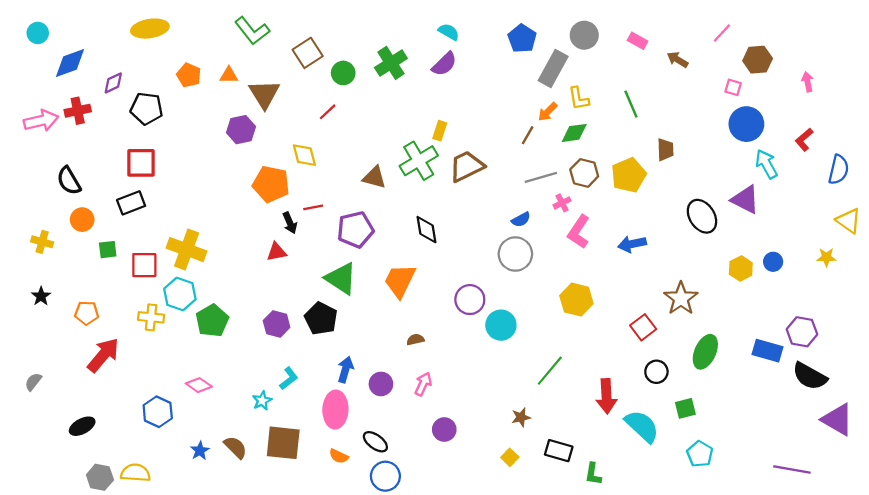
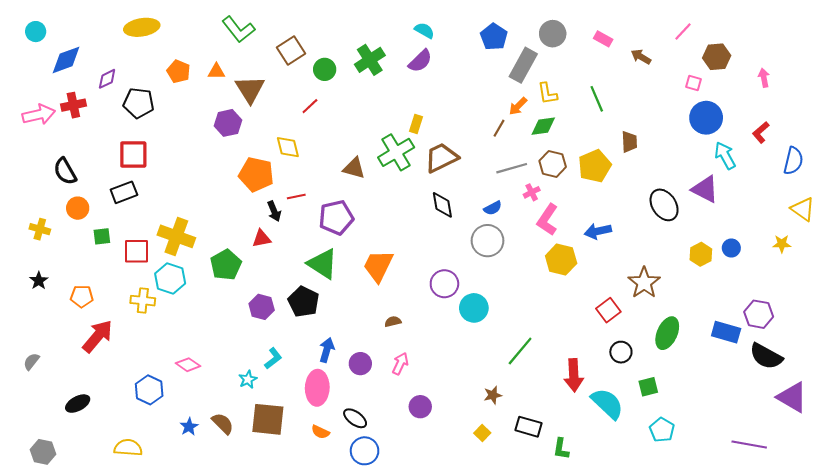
black diamond: (427, 230) -> (442, 205), moved
yellow hexagon: (576, 300) -> (561, 260), moved
green pentagon: (212, 321) -> (226, 265), moved
gray hexagon: (100, 477) -> (43, 452), moved

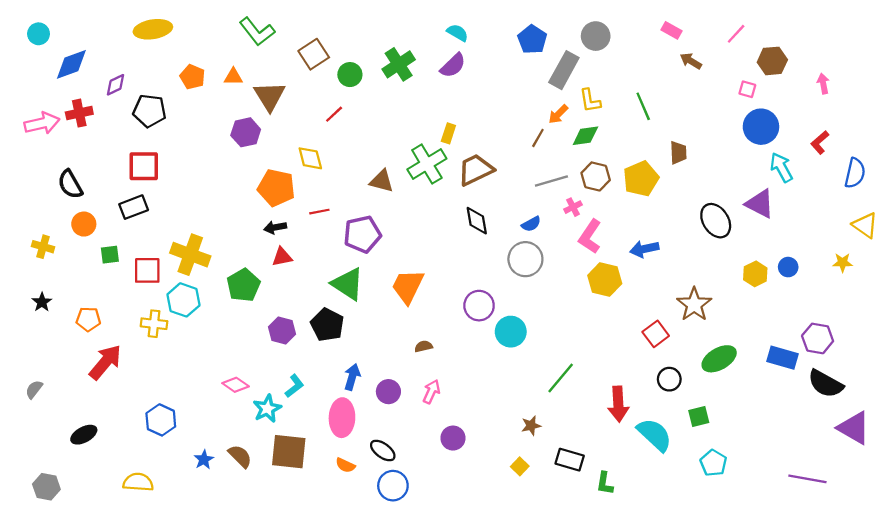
pink rectangle: (603, 39) -> (672, 30), moved
black arrow: (274, 211) -> (275, 227), moved, turned 102
green ellipse: (667, 333) -> (719, 359), turned 36
pink diamond: (188, 365) -> (236, 385), moved
cyan star: (248, 379) -> (267, 409), size x1.4

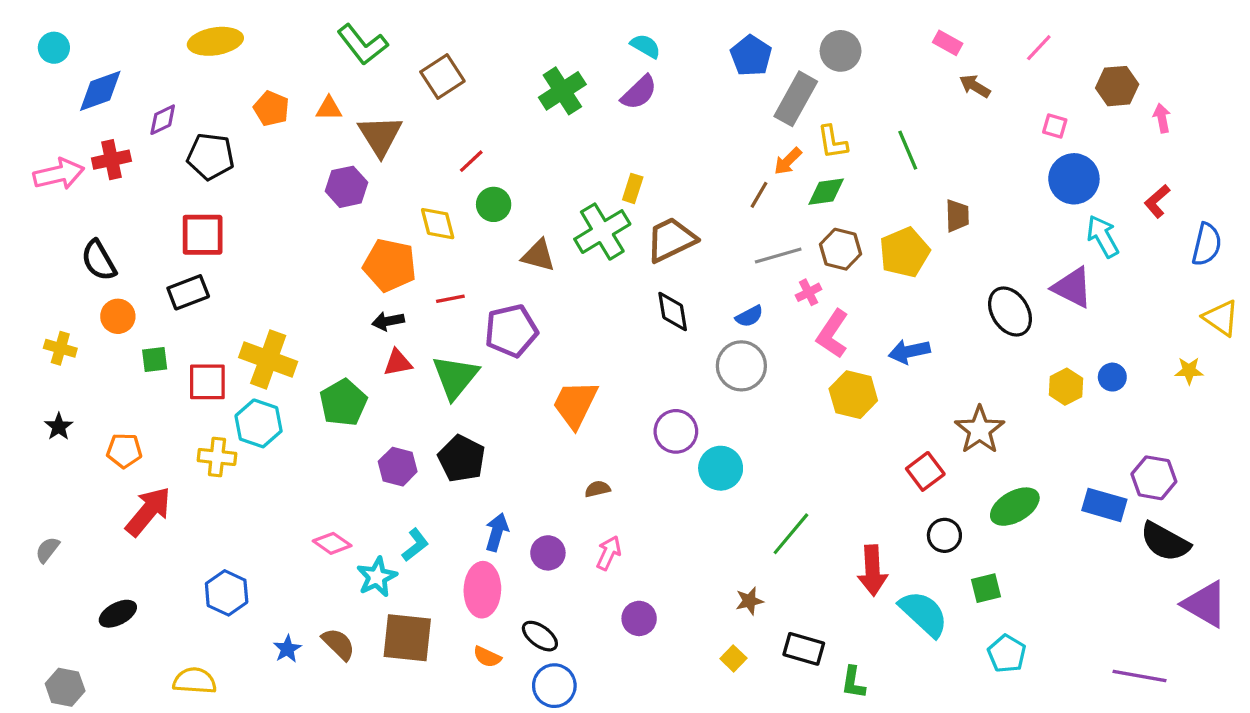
brown hexagon: (772, 61) -> (1117, 86), moved
green circle: (350, 75) -> (494, 204), moved
green triangle: (348, 284) -> (455, 377), moved, turned 36

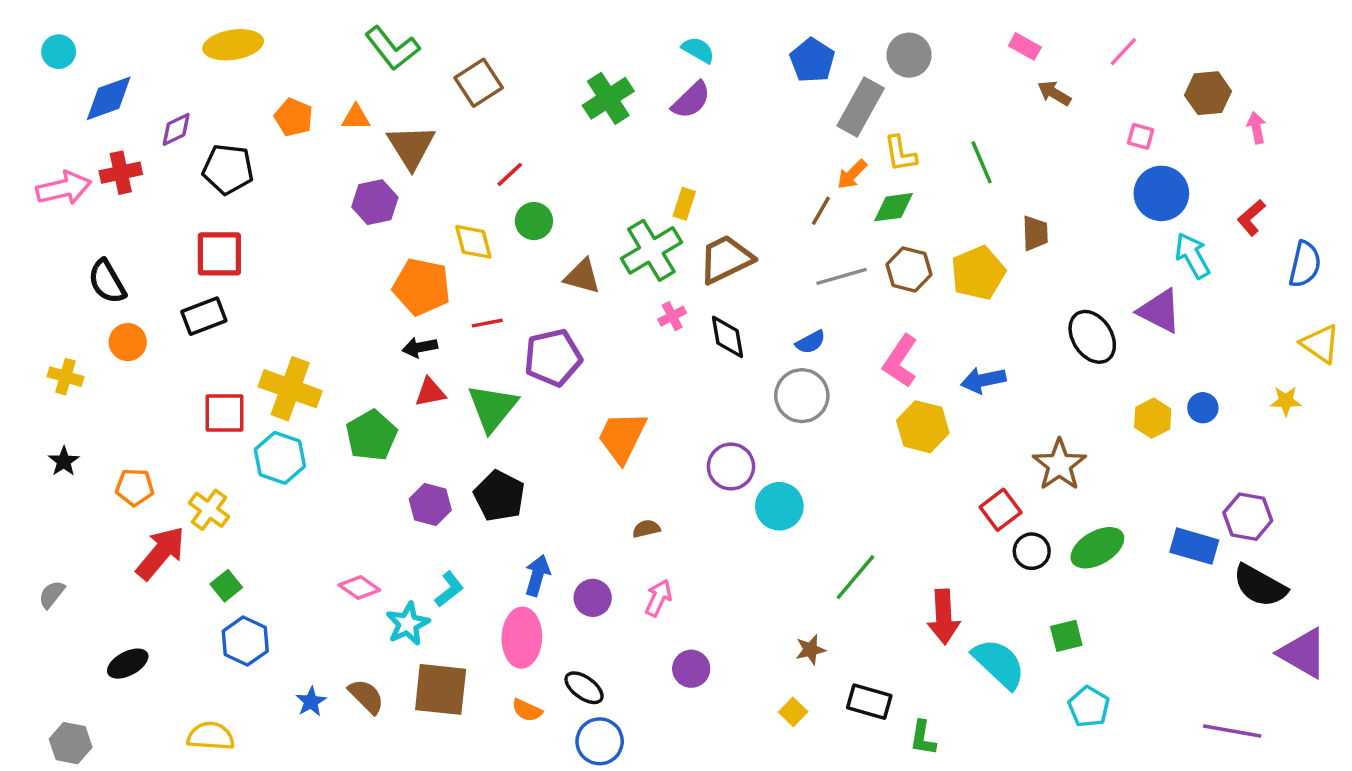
pink cross: (809, 292) -> (672, 316), moved
green square: (155, 359) -> (226, 586), moved, turned -32
yellow cross: (217, 457) -> (209, 510), moved, turned 30
black circle: (944, 535) -> (1032, 551), moved

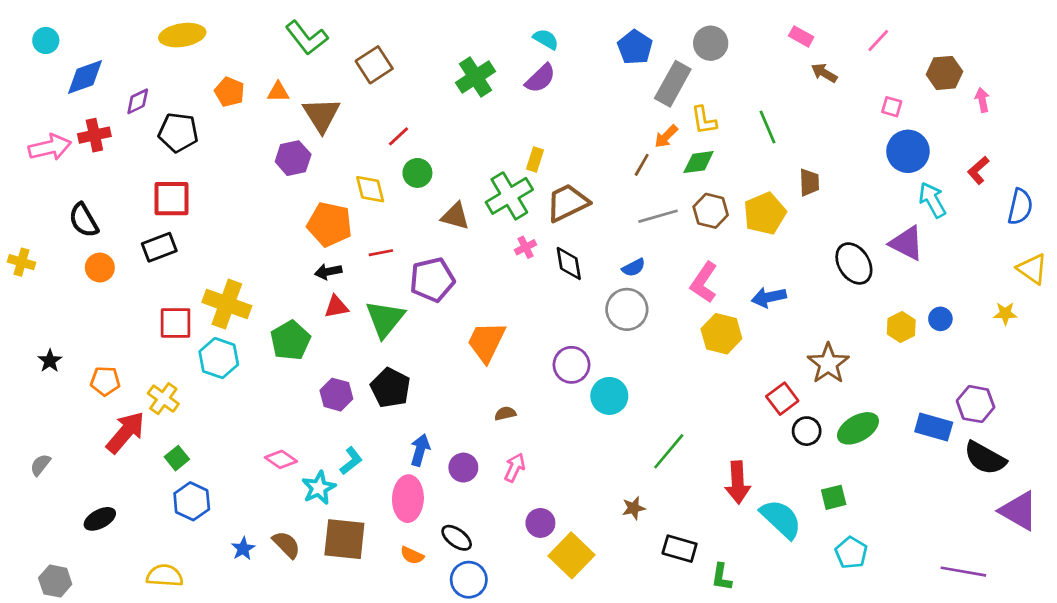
yellow cross: (65, 377) -> (21, 262), moved
yellow square: (793, 712) -> (571, 555), moved, size x2.0

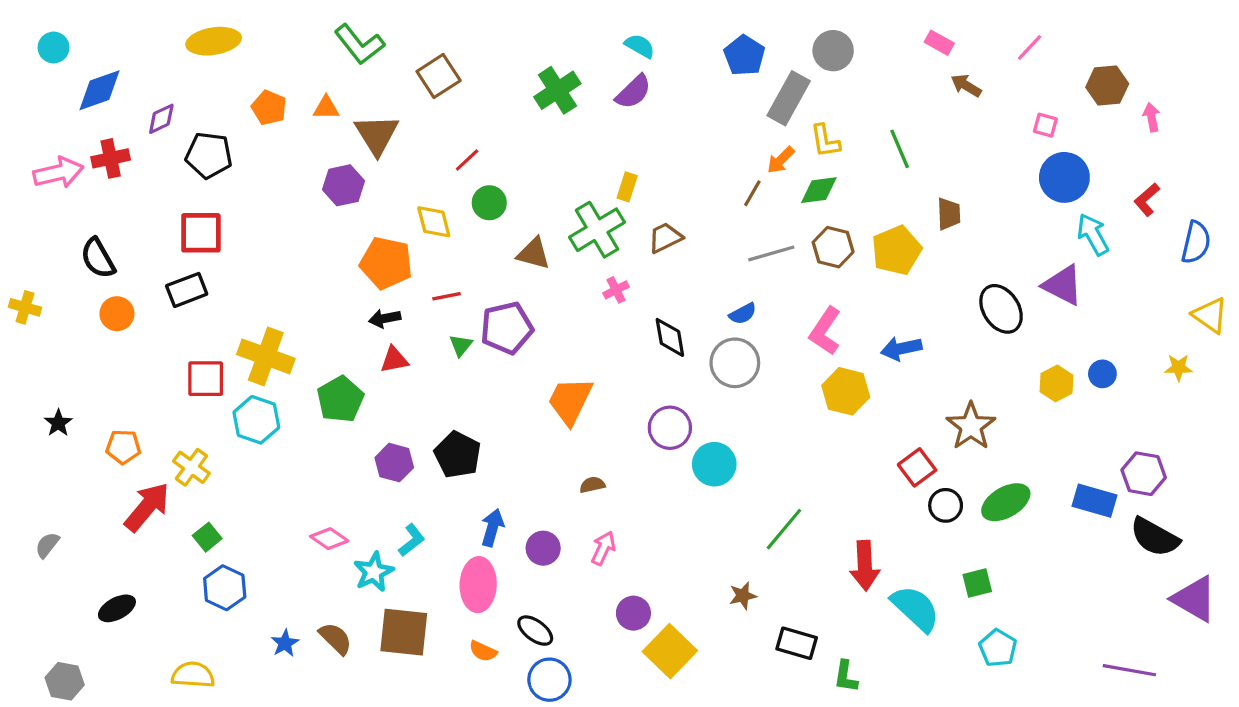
brown trapezoid: (567, 203) -> (665, 238), size x0.7
black diamond: (569, 263) -> (670, 337), moved
green triangle: (385, 319) -> (461, 345), moved, size x0.5

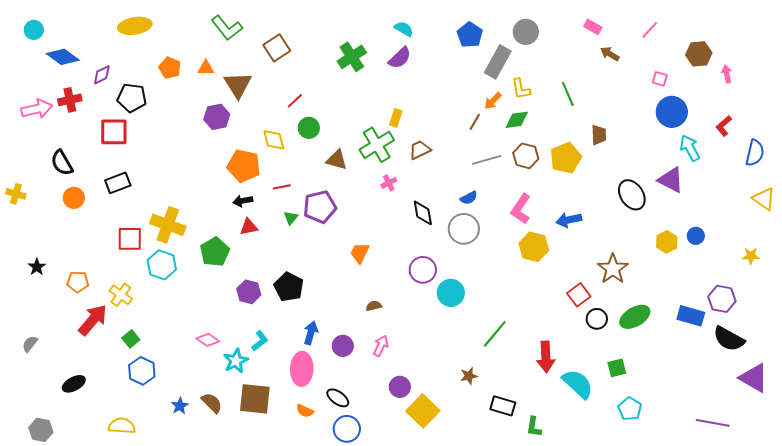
blue diamond: (99, 90) -> (63, 57), turned 56
red square: (201, 233) -> (114, 132), moved
yellow star: (1178, 368) -> (751, 256), moved
orange trapezoid: (570, 401) -> (360, 253), size x0.7

